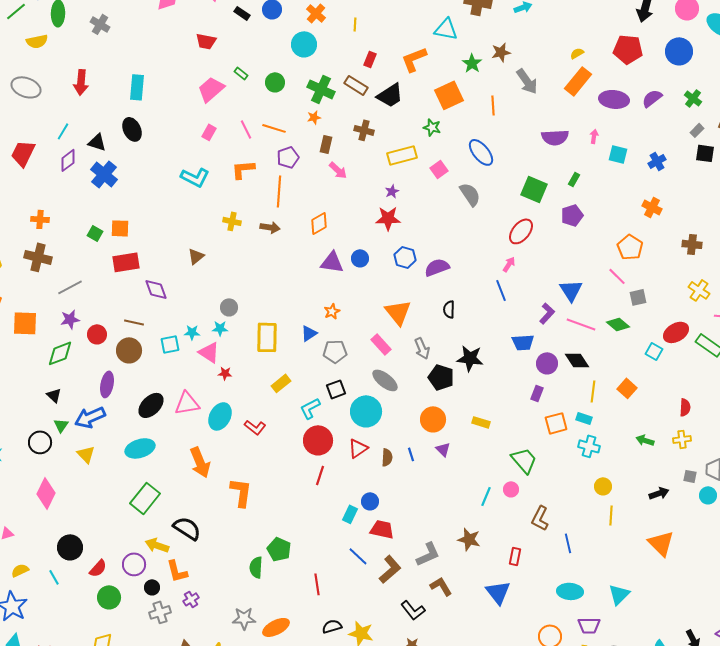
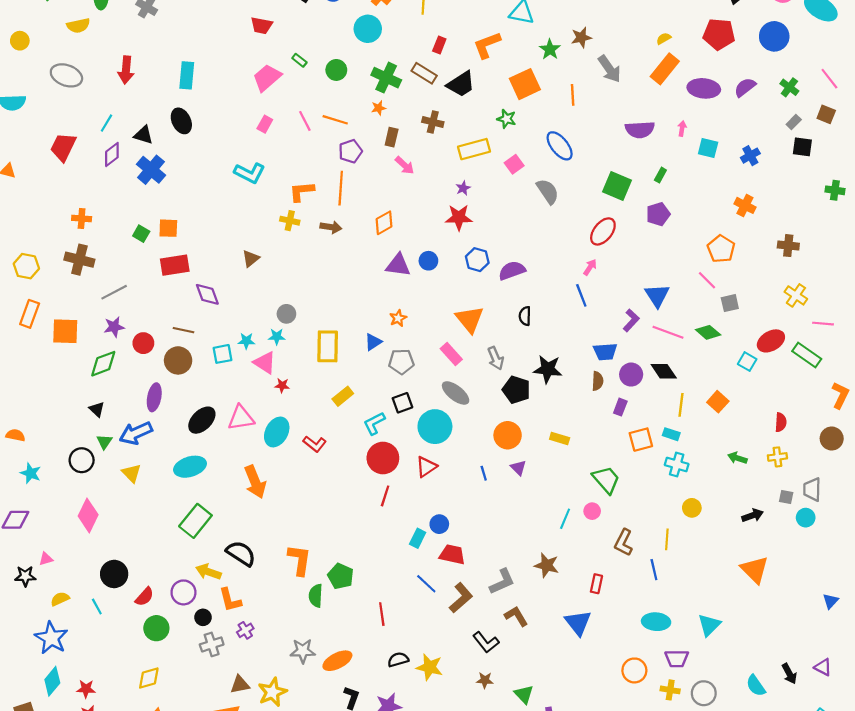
orange L-shape: (243, 169) -> (302, 191), moved
brown semicircle: (387, 457) -> (598, 381), moved
orange L-shape: (241, 492) -> (299, 560), moved
yellow line: (611, 515) -> (667, 539), moved

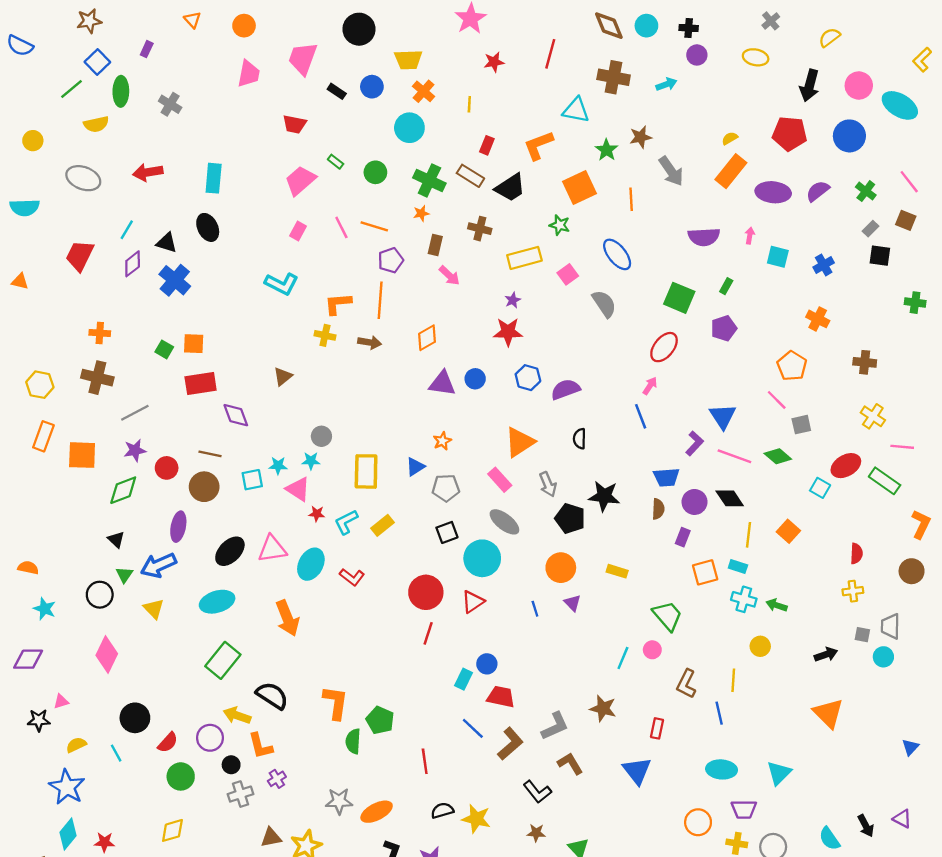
red arrow: (126, 70) -> (148, 172), turned 76
orange triangle: (470, 319) -> (520, 442), turned 36
cyan L-shape: (374, 423) -> (346, 522), moved
green arrow: (737, 458) -> (777, 605), moved

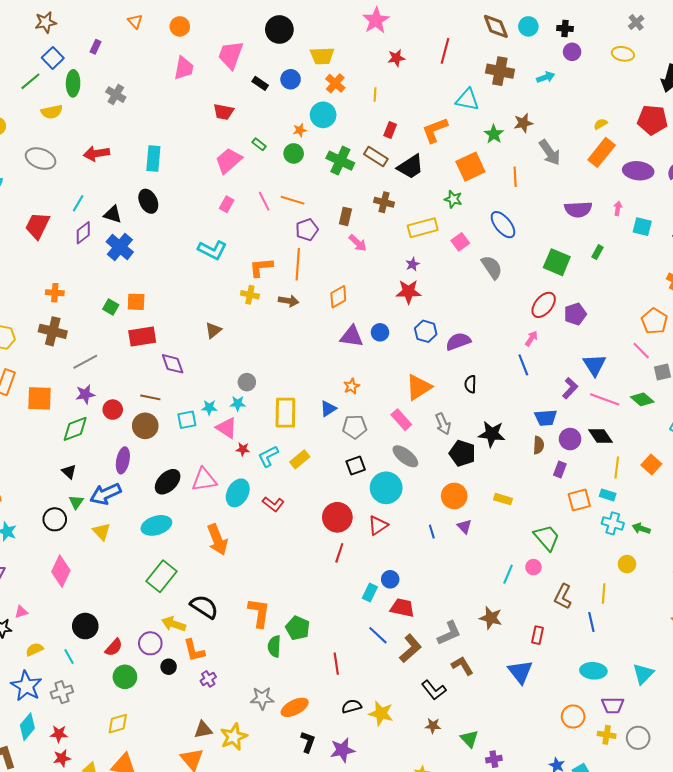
orange star: (421, 213) -> (300, 130), moved
purple pentagon: (724, 328) -> (575, 314), moved
gray cross: (241, 794) -> (62, 692), moved

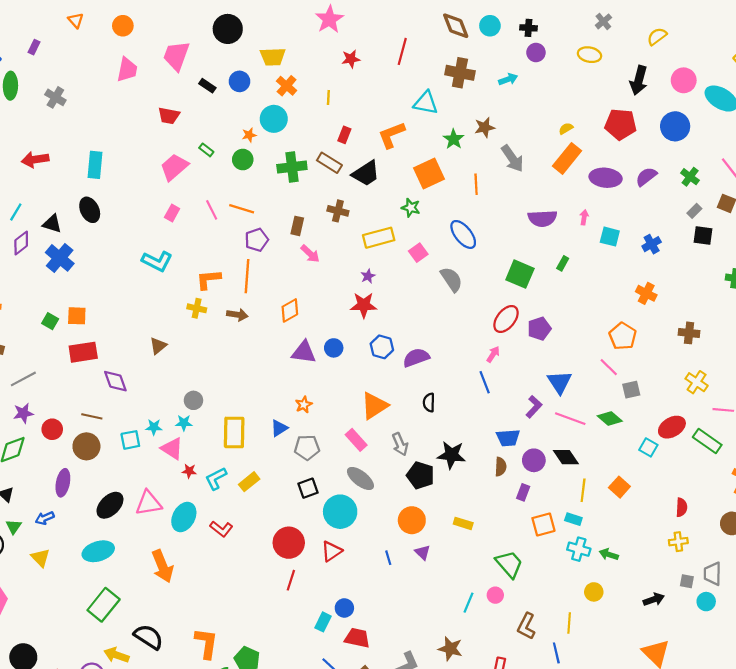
green cross: (340, 161) -> (292, 167), turned -32
blue arrow: (106, 494) -> (45, 518), size x0.6

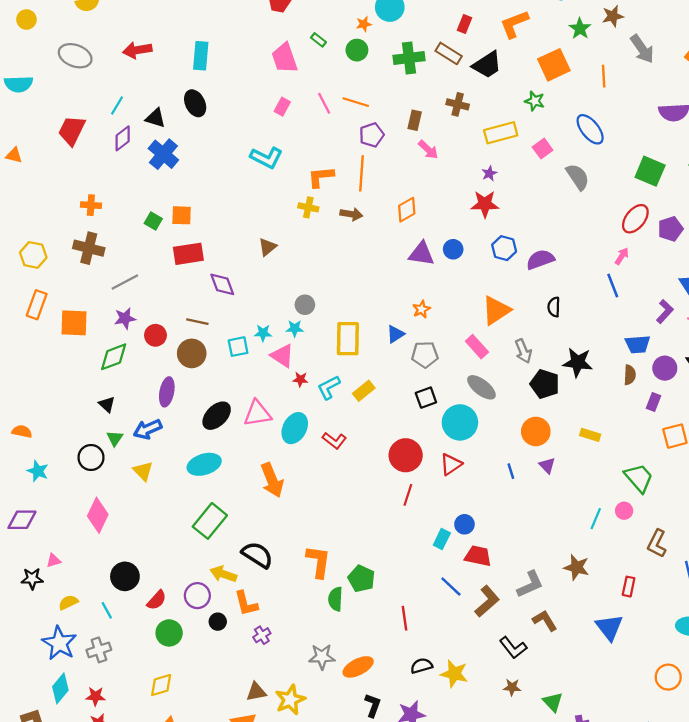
pink trapezoid: (174, 167) -> (285, 58), turned -68
blue arrow: (45, 518) -> (148, 429), size x1.4

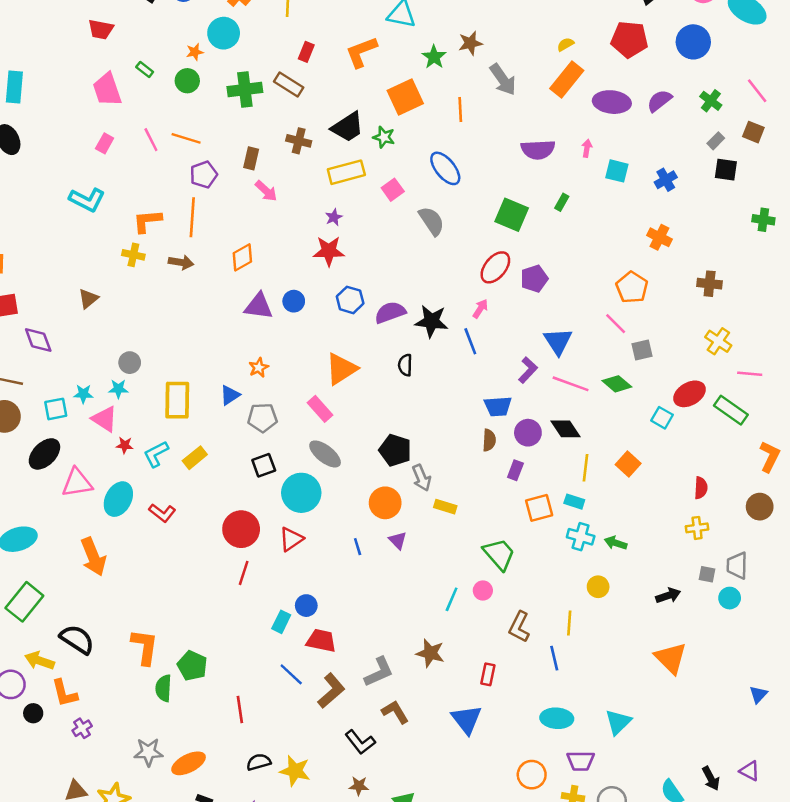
black trapezoid: (487, 65) -> (348, 127), moved
gray arrow: (523, 351) -> (421, 478), moved
black star: (578, 362) -> (431, 321), moved
black ellipse: (217, 416) -> (44, 454), moved

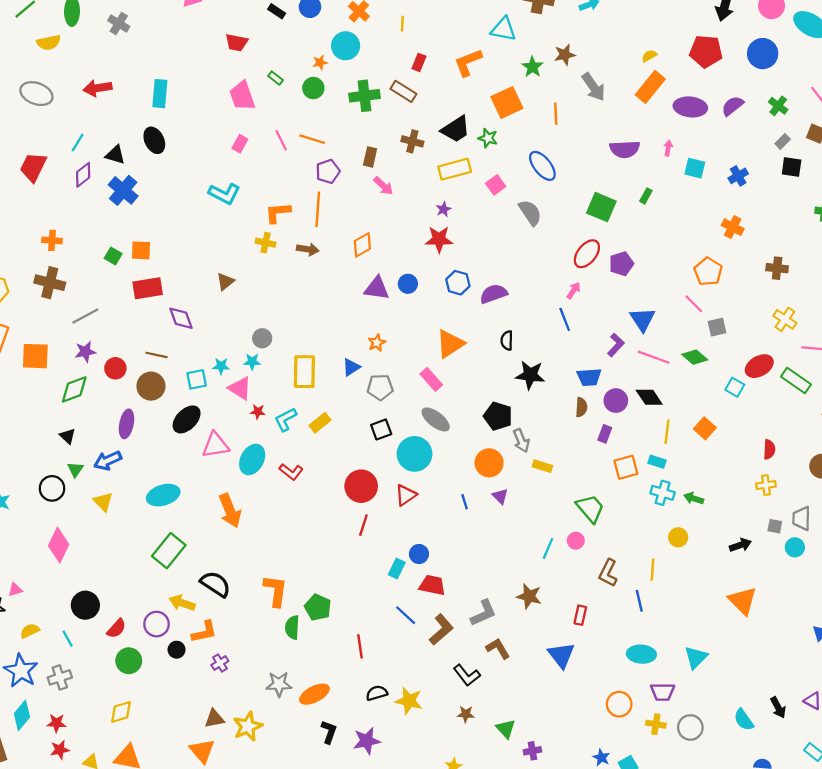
black star: (431, 321) -> (530, 375), moved
orange L-shape: (65, 693) -> (204, 632), turned -88

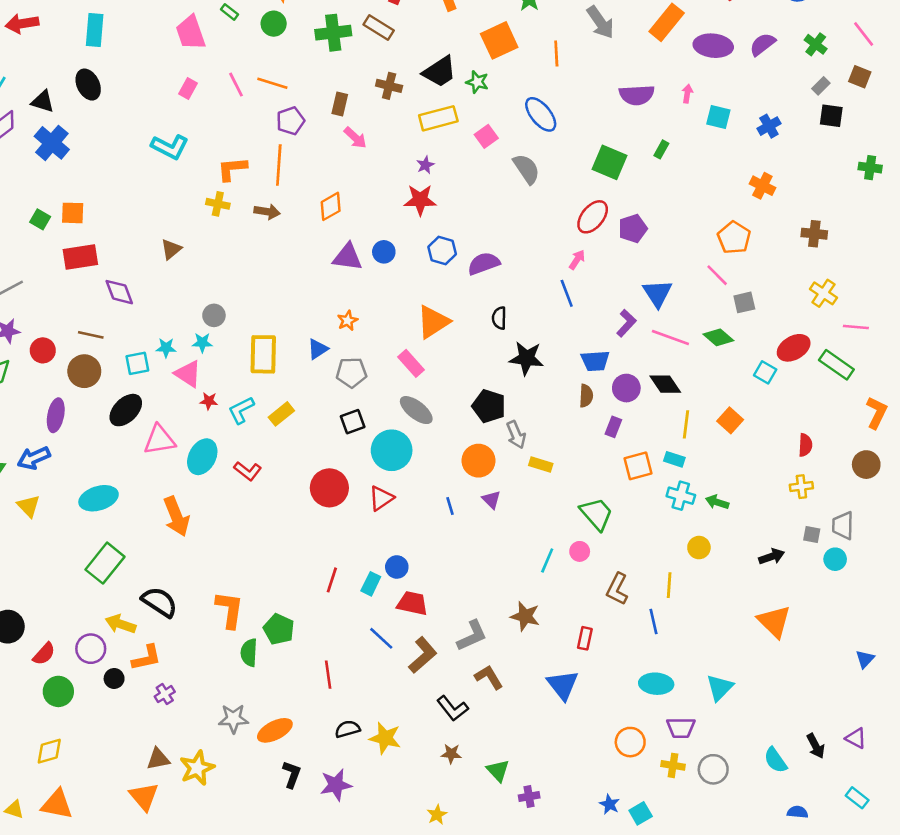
red line: (363, 525) -> (332, 580), moved

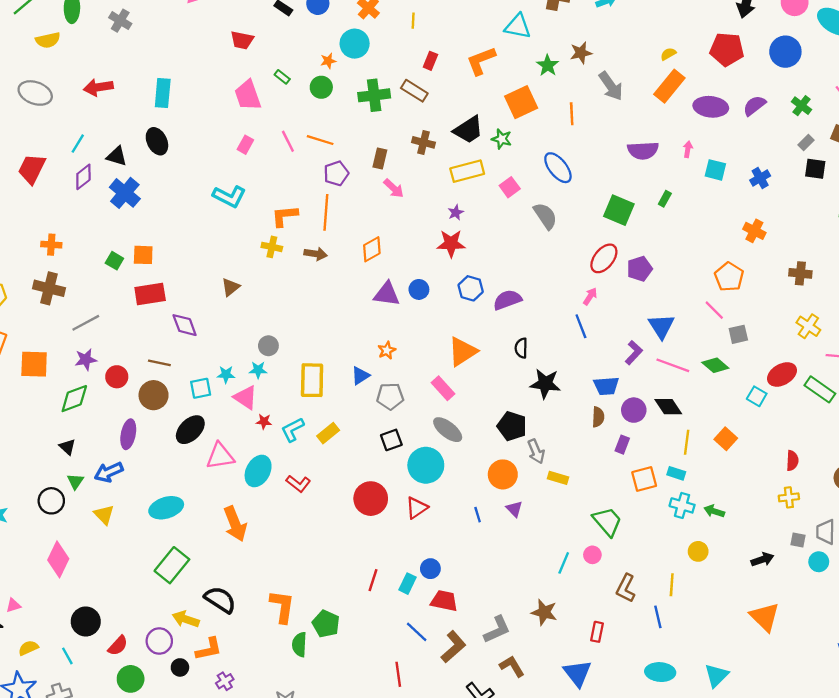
red line: (328, 675) -> (398, 674), moved

